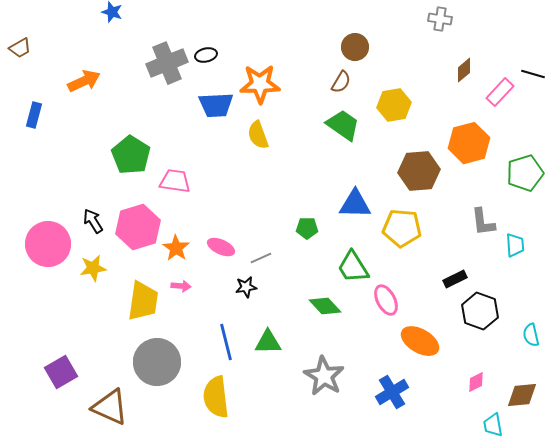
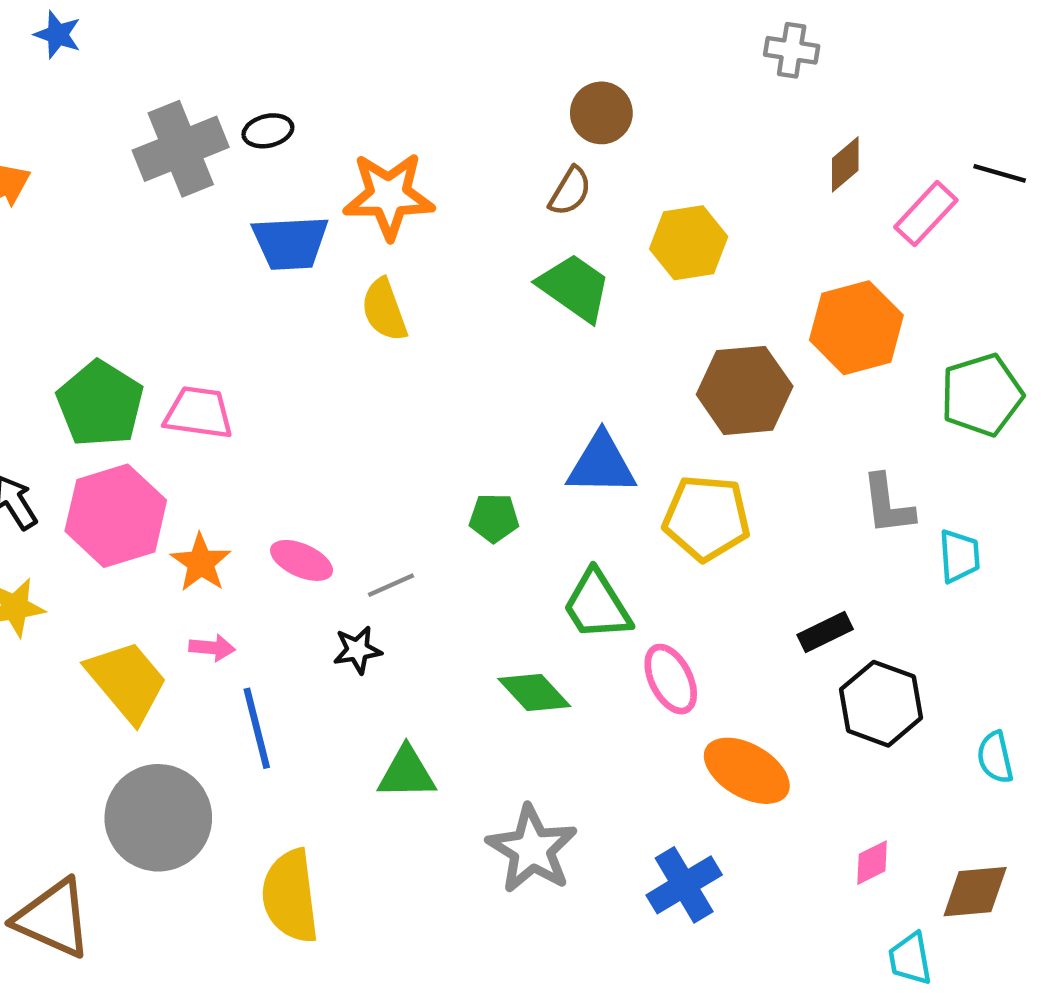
green pentagon: (131, 155) -> (100, 404), moved
yellow trapezoid: (143, 301) -> (127, 681), turned -48
blue line: (226, 342) -> (257, 728), moved

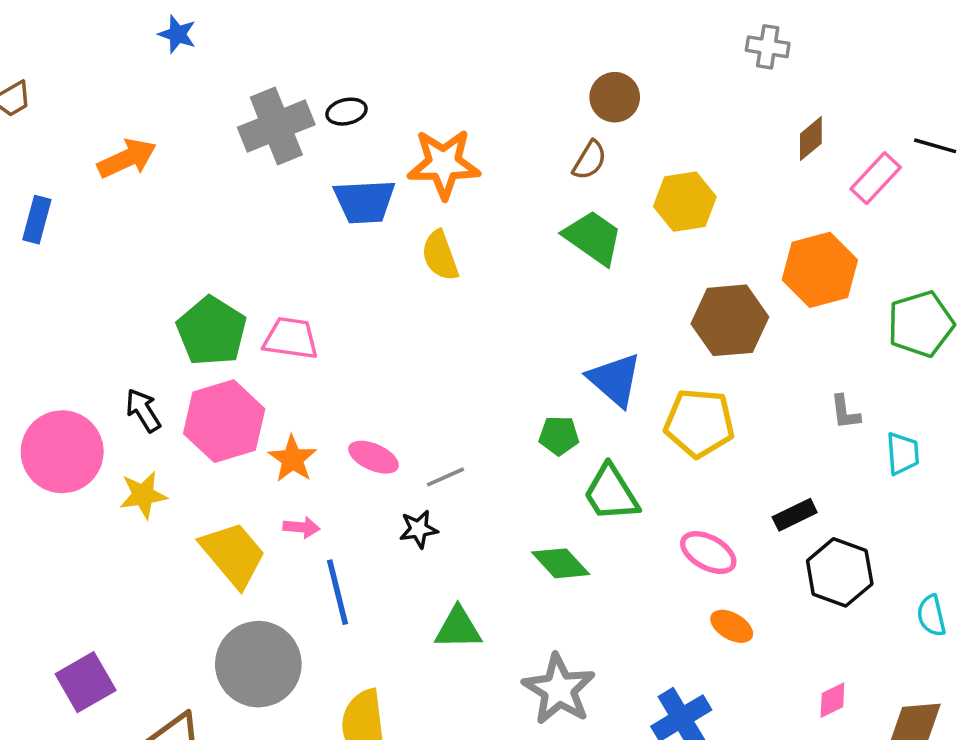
blue triangle: (601, 464) -> (615, 380), turned 40
gray L-shape: (888, 505) -> (845, 412), size x0.7
green pentagon: (494, 518) -> (559, 436), moved
pink ellipse: (671, 679) -> (708, 553), moved, turned -34
orange ellipse: (747, 771) -> (732, 626), size x0.6

